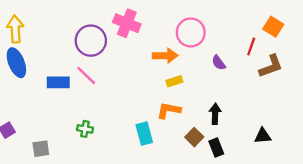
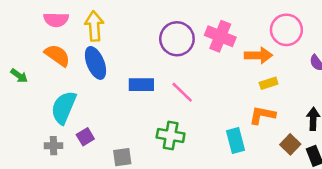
pink cross: (127, 23) -> (220, 36), moved
pink line: (86, 75) -> (182, 92), moved
green cross: (85, 129) -> (171, 136), size x1.5

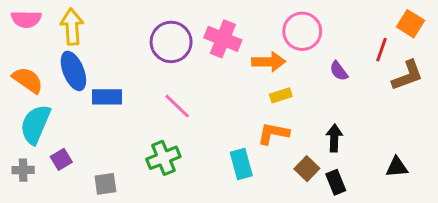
orange semicircle: (57, 55) -> (28, 80), moved
blue rectangle: (141, 85) -> (107, 97), moved
green cross: (171, 136) -> (163, 158), turned -32

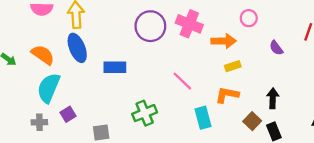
pink circle: (302, 31) -> (249, 18), size x0.6
blue rectangle: (107, 97) -> (115, 67), moved
pink line: (177, 106) -> (182, 81), moved

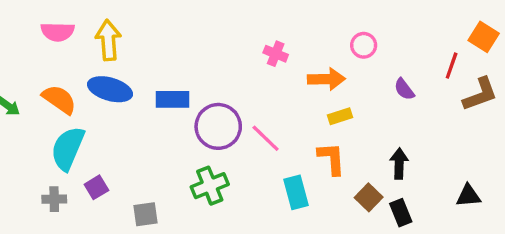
pink cross: (189, 24) -> (276, 54), size x0.6
purple circle: (150, 26) -> (218, 126), moved
blue ellipse: (77, 48) -> (110, 89), turned -52
blue rectangle: (115, 67) -> (173, 99), moved
orange L-shape: (227, 95) -> (331, 159), turned 75

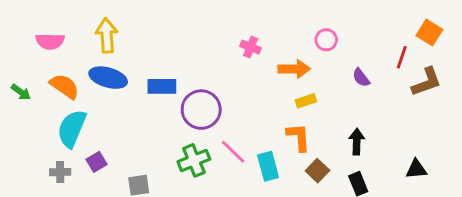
pink semicircle: (58, 32) -> (50, 41), moved
pink line: (266, 138) -> (233, 152), moved
brown square: (369, 197) -> (317, 171), moved

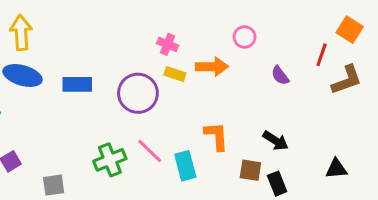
yellow rectangle: (306, 101) -> (175, 74), moved, turned 36
purple circle: (201, 110) -> (138, 93), moved
black arrow: (357, 142) -> (276, 141), turned 120
brown square: (317, 171) -> (250, 170), moved, turned -35

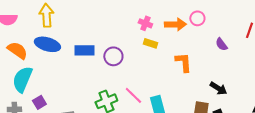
orange arrow: (212, 67) -> (175, 24), moved
purple circle: (138, 93) -> (113, 56), moved, size x0.7
orange L-shape: (216, 136) -> (183, 62), moved

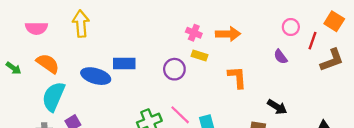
pink circle: (197, 18) -> (291, 27), moved
blue ellipse: (47, 44) -> (96, 76), moved
purple circle: (113, 56) -> (174, 69), moved

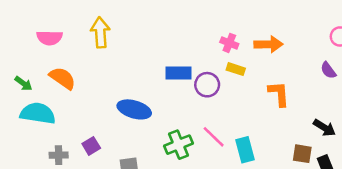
blue rectangle: (124, 64) -> (178, 73), moved
blue ellipse: (96, 76) -> (134, 109), moved
cyan semicircle: (53, 97) -> (38, 113), moved, turned 76

